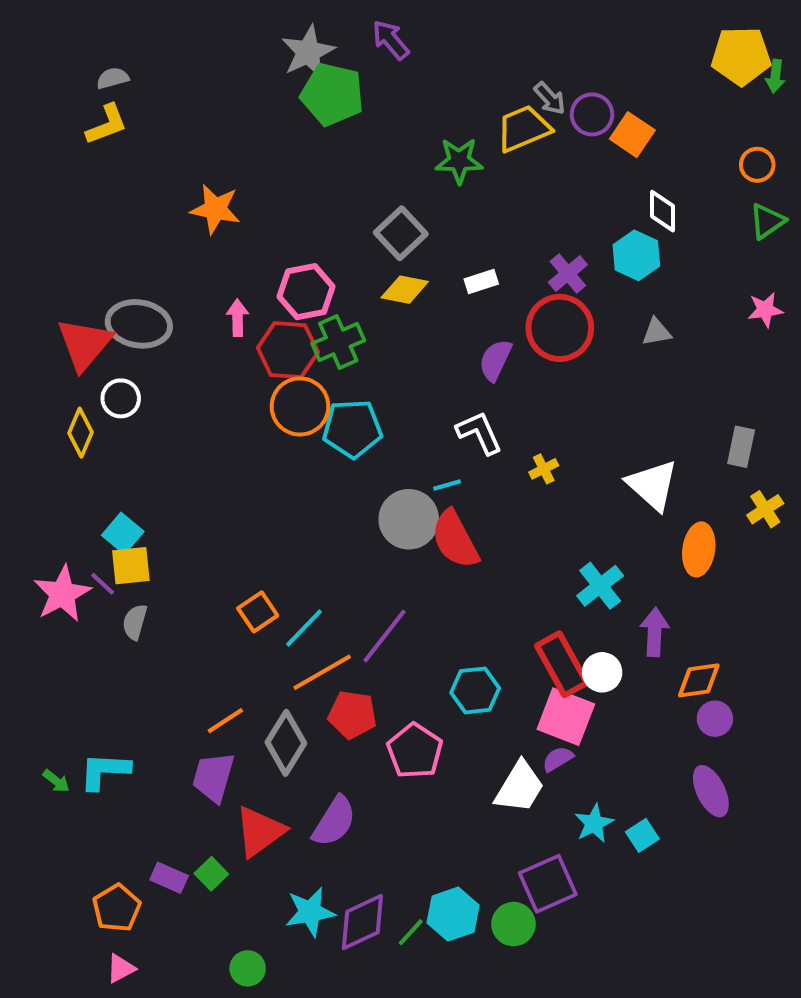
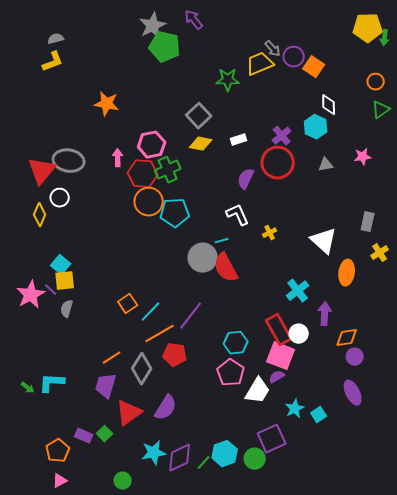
pink star: (765, 310) -> (363, 157), moved
pink pentagon: (415, 751) -> (231, 373), moved

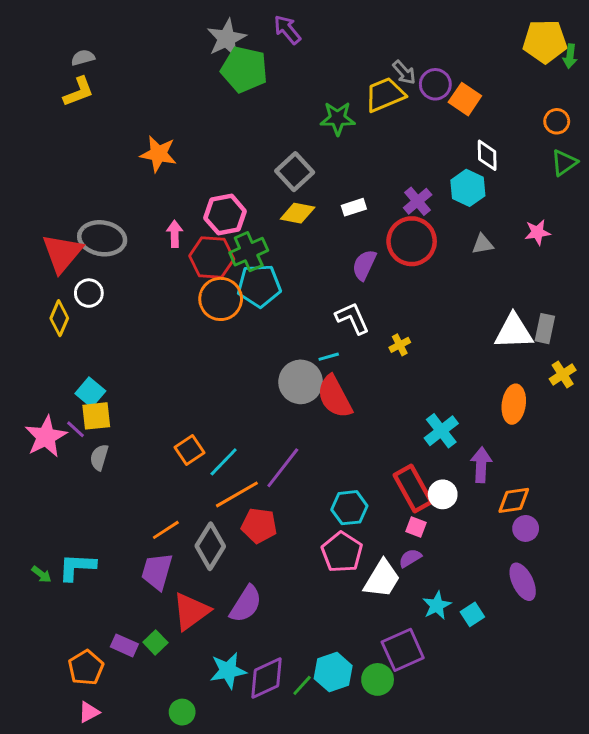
cyan pentagon: (175, 213) -> (259, 286), moved
white triangle: (324, 241) -> (514, 332), moved, turned -44
pink square: (281, 356) -> (416, 527), size x0.5

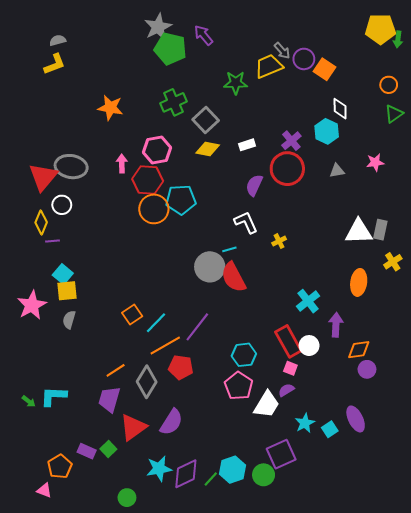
purple arrow: (287, 29) -> (204, 35), moved
green cross: (249, 252) -> (174, 102), moved
purple line: (76, 429) -> (52, 241), moved, turned -48
purple ellipse: (523, 582) -> (356, 419), moved
pink triangle: (89, 712) -> (44, 490), moved, turned 49

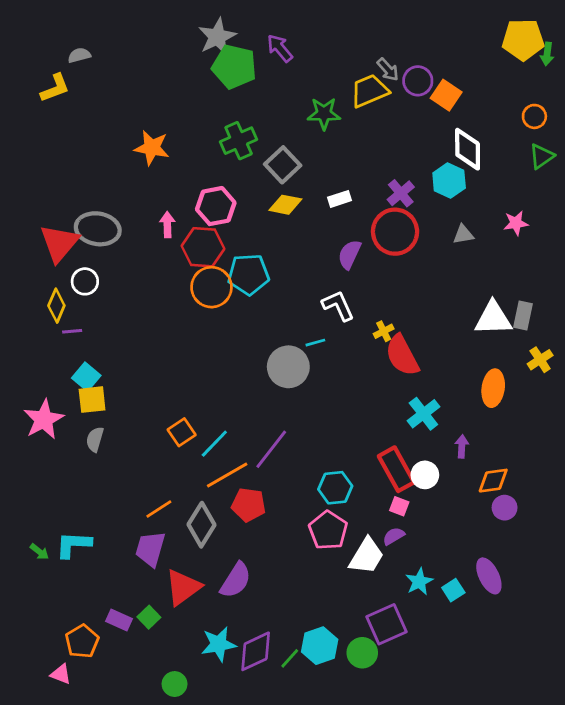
yellow L-shape: (55, 64) -> (55, 88), moved
white diamond: (340, 109) -> (468, 149), size x1.4
red semicircle: (234, 277) -> (402, 355), moved
purple arrow: (336, 325) -> (462, 446), size x0.7

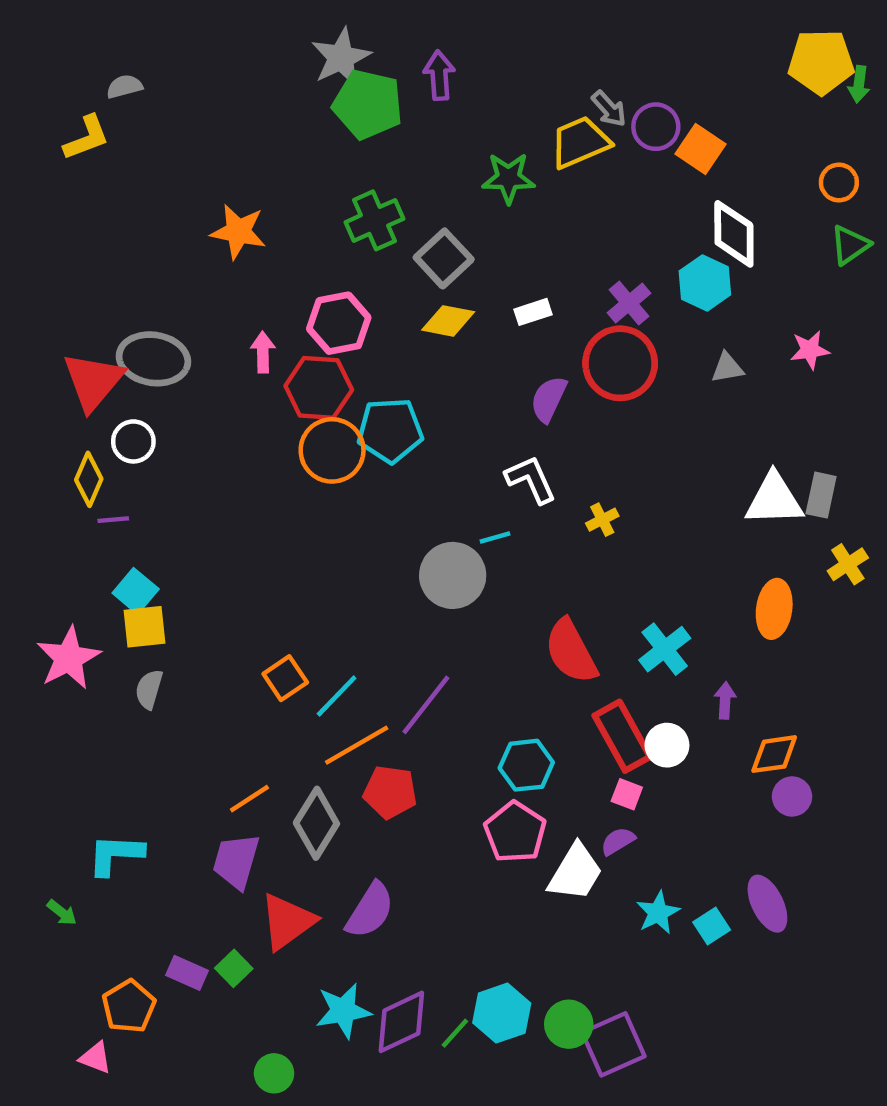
purple arrow: (280, 48) -> (439, 75), turned 36
red semicircle: (402, 355) -> (571, 651), moved
green arrow: (39, 552) -> (62, 913), moved
purple square: (386, 624) -> (613, 1044), moved

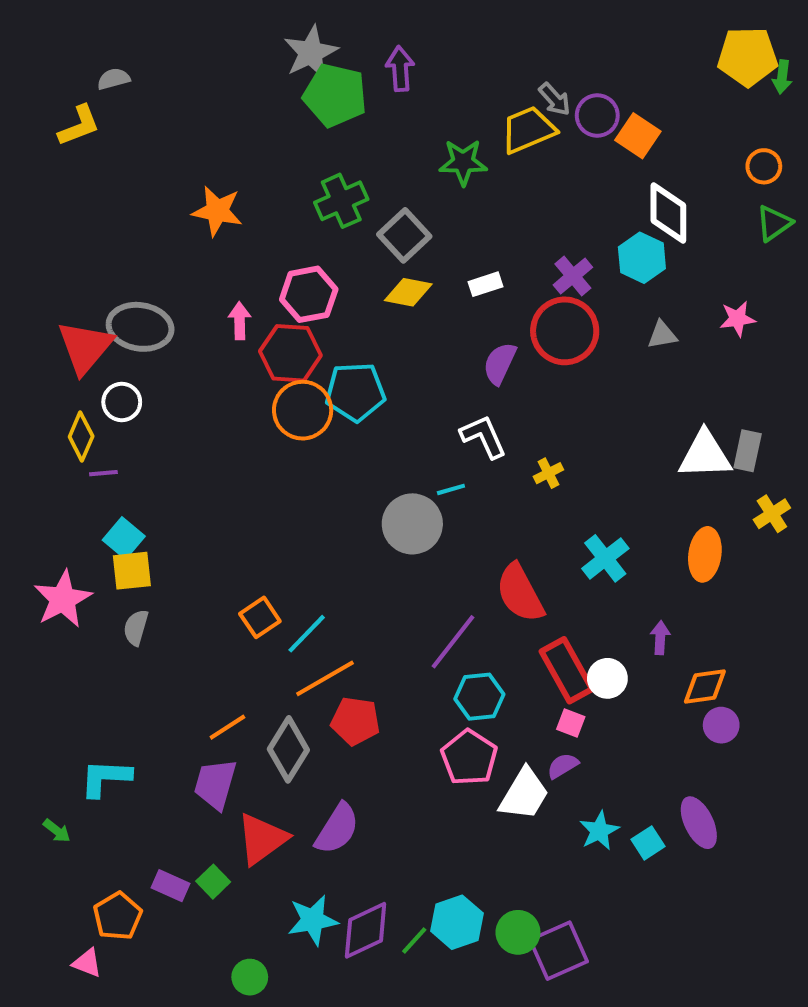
cyan cross: (665, 649) -> (605, 558), moved
purple line: (426, 705) -> (453, 642), moved

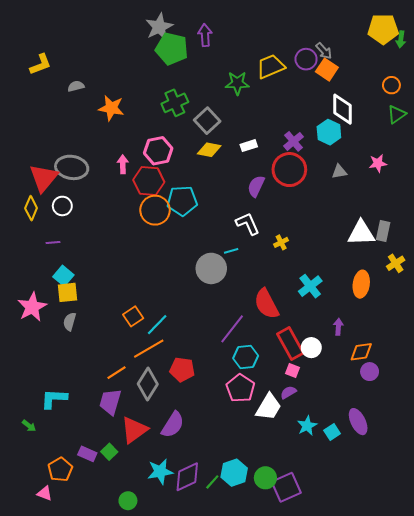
gray semicircle: (114, 79) -> (76, 86), moved
gray arrow: (555, 99) -> (324, 51), moved
yellow diamond: (81, 437) -> (31, 208), moved
orange line: (325, 678) -> (149, 349), moved

